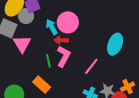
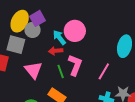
red arrow: (61, 40) -> (56, 51), moved
pink triangle: (22, 44) -> (33, 70), moved

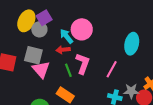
gray square: (16, 45) -> (33, 55), moved

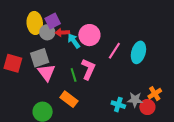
yellow ellipse: (26, 21) -> (35, 23), turned -35
red arrow: (63, 50) -> (62, 32), moved
gray square: (33, 55) -> (40, 58), turned -36
pink line: (112, 69) -> (114, 51), moved

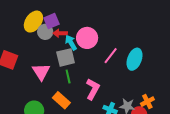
yellow ellipse: (35, 23) -> (33, 22), turned 35
gray square: (40, 58) -> (66, 57), moved
pink L-shape: (88, 69) -> (93, 89), moved

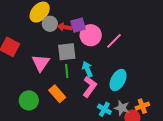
purple square: (51, 21) -> (78, 25), moved
cyan arrow: (71, 43) -> (87, 69), moved
pink line: (111, 56) -> (114, 41), moved
cyan ellipse: (134, 59) -> (118, 80), moved

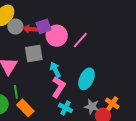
green line: (67, 71) -> (16, 92), moved
orange rectangle: (57, 94) -> (25, 108), moved
orange cross: (142, 106) -> (112, 104), turned -32
cyan cross: (104, 109) -> (66, 108), moved

